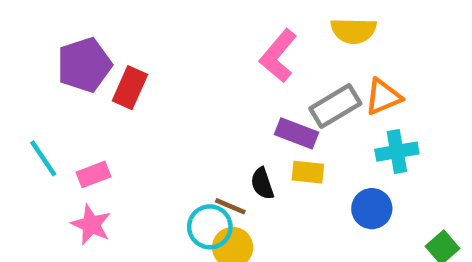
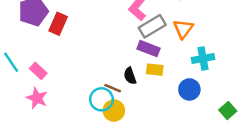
orange triangle: (383, 97) -> (183, 29), moved, turned -30
gray rectangle: (335, 106) -> (152, 26), moved
pink rectangle: (93, 174) -> (38, 71), turned 63

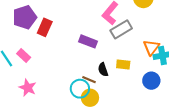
orange triangle: (183, 29) -> (151, 47), moved
purple rectangle: (149, 49) -> (88, 41), moved
pink rectangle: (38, 71) -> (24, 55), moved

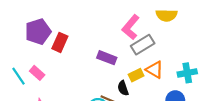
orange triangle: (151, 47) -> (155, 70), moved, turned -36
yellow rectangle: (123, 65) -> (136, 75), moved, turned -32

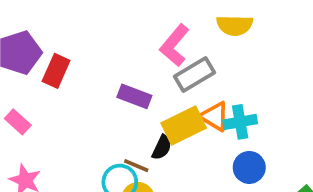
cyan cross: (187, 73) -> (240, 122), moved
yellow rectangle: (136, 75) -> (184, 126), size x1.6
black semicircle: (123, 88) -> (162, 147), turned -136

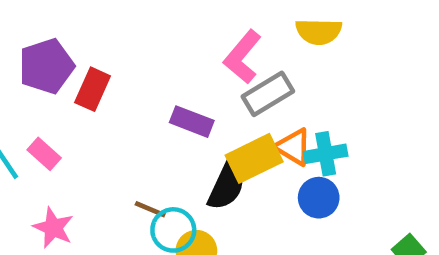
black semicircle: (162, 147) -> (226, 186), size x1.5
brown line: (136, 166) -> (150, 209), moved
blue circle: (249, 167) -> (319, 198), moved

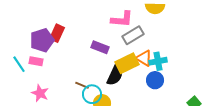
pink L-shape: (243, 57) -> (122, 19), turned -125
purple pentagon: (46, 66) -> (42, 40), moved
pink rectangle: (44, 154) -> (36, 61), turned -32

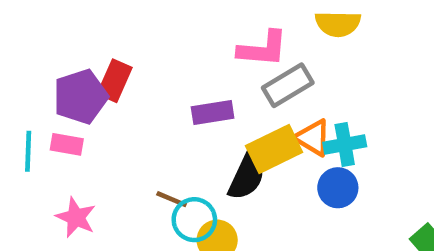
purple rectangle: (100, 47) -> (213, 113), turned -30
cyan line: (19, 64) -> (28, 151), turned 36

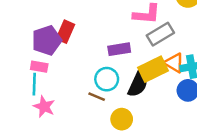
cyan line: (28, 151) -> (34, 84), moved
cyan circle: (194, 220) -> (107, 79), moved

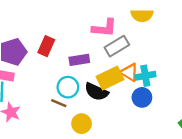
red rectangle: (65, 32) -> (46, 46), moved
black semicircle: (138, 84) -> (96, 92), turned 90

